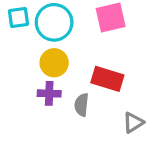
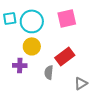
red rectangle: (107, 79) -> (65, 56), turned -54
purple cross: (49, 93) -> (20, 65), moved

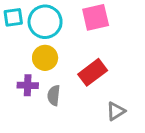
gray semicircle: (49, 72) -> (54, 95), moved

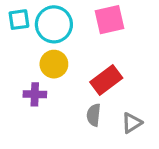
gray semicircle: (54, 95) -> (94, 115), moved

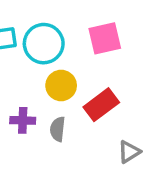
yellow circle: (54, 64) -> (61, 85), moved
gray semicircle: (94, 115) -> (58, 129), moved

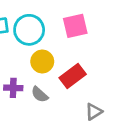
gray semicircle: (58, 129) -> (40, 94), turned -54

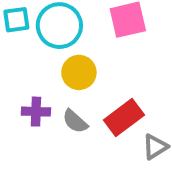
red rectangle: (73, 76) -> (124, 117), moved

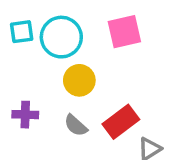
purple cross: (36, 112) -> (25, 115), moved

